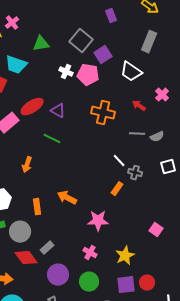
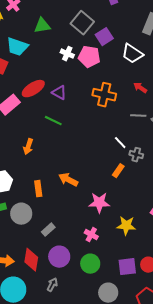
yellow star: (125, 256) -> (126, 226), moved, turned 30
red diamond: (26, 258) -> (31, 260), moved, turned 45

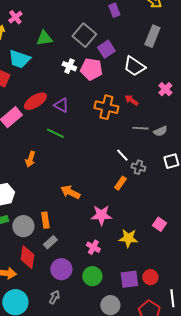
red arrow: (140, 88) -> (131, 100), moved
orange rectangle: (38, 189) -> (45, 220), moved
red diamond: (31, 260) -> (27, 257), moved

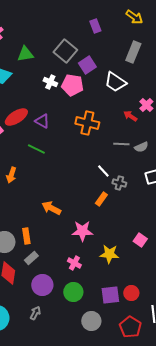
red arrow: (131, 100) -> (130, 116), moved

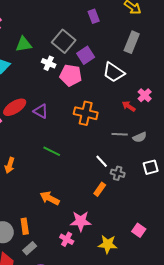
white cross: (50, 82) -> (49, 63), moved
green line: (36, 149) -> (52, 151), moved
pink cross: (74, 263) -> (67, 239), moved

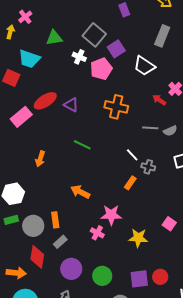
pink pentagon: (71, 75) -> (101, 69), turned -30

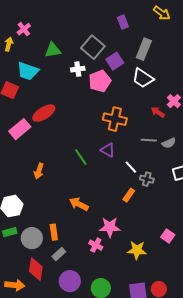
gray rectangle: (162, 36) -> (144, 49), moved
white cross: (79, 57) -> (78, 69), turned -32
purple triangle: (71, 105) -> (108, 150), moved
green line: (82, 145) -> (81, 157), turned 30

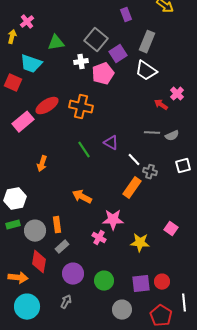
orange cross: (115, 119) -> (81, 107), moved
orange rectangle: (129, 195) -> (132, 188), size x1.5

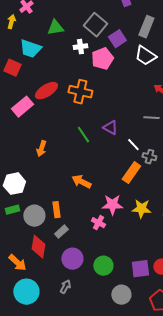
yellow star: (140, 243) -> (141, 209), moved
orange arrow: (18, 278) -> (17, 263), turned 36

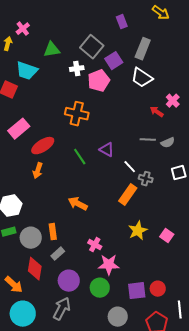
red ellipse: (46, 91) -> (43, 146), moved
pink star: (112, 205) -> (109, 265), moved
yellow star: (141, 209) -> (138, 231), turned -30
gray arrow: (65, 287) -> (62, 309), size x1.6

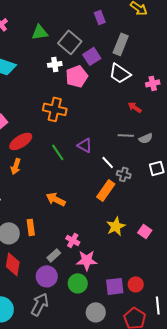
green triangle: (52, 50) -> (40, 32), moved
pink cross: (173, 101) -> (153, 83), moved, turned 32
gray rectangle: (58, 254) -> (54, 255), moved

